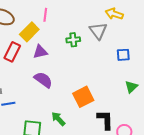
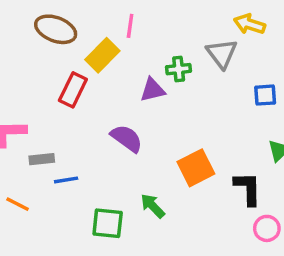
purple triangle: (40, 52) -> (153, 90), moved
black L-shape: (105, 120) -> (248, 189), moved

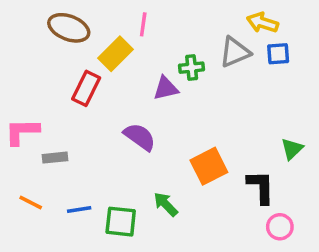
gray triangle: (222, 54) -> (235, 52), turned 44
blue square: (265, 95) -> (278, 54), moved
blue line: (66, 180) -> (79, 209), moved

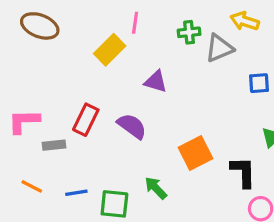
brown ellipse: (69, 28) -> (40, 26), moved
blue square: (278, 54) -> (259, 83), moved
green cross: (192, 68) -> (189, 32), moved
red rectangle: (86, 88) -> (86, 120), moved
purple triangle: (166, 88) -> (156, 82), turned 30

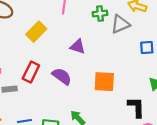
yellow rectangle: (110, 50) -> (36, 32), moved
orange square: (195, 153) -> (104, 82), moved, turned 30

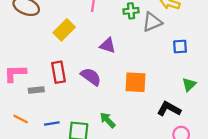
red rectangle: (31, 72) -> (59, 72), turned -36
black L-shape: (136, 107) -> (169, 109), turned -60

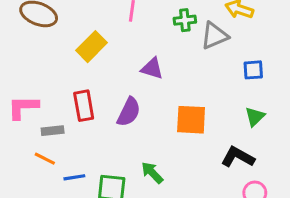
purple semicircle: (91, 77) -> (129, 112), turned 80
green triangle: (189, 84) -> (255, 117), moved
orange line: (21, 119) -> (45, 159), moved

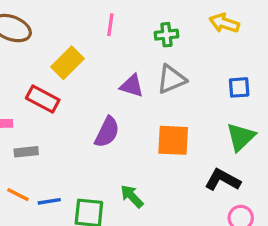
gray triangle: (214, 36) -> (171, 79), moved
red rectangle: (84, 106) -> (43, 99), moved, turned -52
green triangle: (255, 117) -> (241, 137), size x1.4
orange line: (45, 159) -> (18, 195), moved

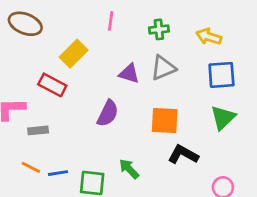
yellow arrow: (224, 23) -> (209, 37), moved
blue square: (239, 87) -> (221, 75), size x1.5
black L-shape: (223, 180) -> (183, 155), moved

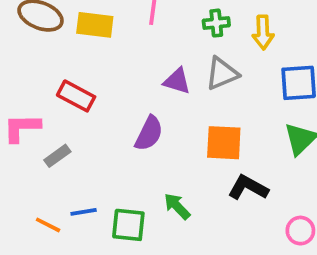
yellow arrow: (209, 37) -> (263, 32), moved, turned -110
yellow rectangle: (74, 54) -> (95, 25), moved, turned 52
gray rectangle: (38, 130) -> (57, 156), turned -30
orange line: (31, 167) -> (48, 225), moved

